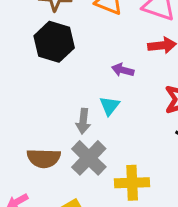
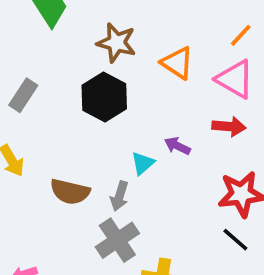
cyan triangle: (110, 106) -> (143, 163), moved
brown semicircle: (44, 158) -> (70, 192), moved

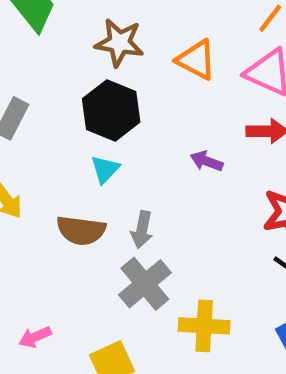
cyan triangle: (143, 163) -> (105, 169), moved

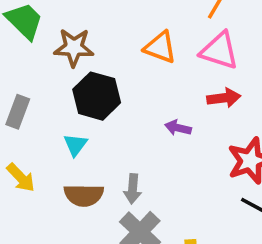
brown star: (119, 43) -> (74, 48), moved
cyan triangle: (105, 169) -> (75, 145), moved

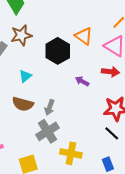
brown star: (74, 48) -> (21, 35), moved, turned -30
black hexagon: (97, 96) -> (58, 51), moved

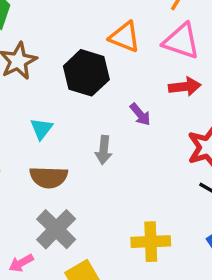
purple arrow: (82, 81) -> (140, 114), turned -144
gray arrow: (50, 107) -> (104, 150), moved
gray cross: (48, 131) -> (56, 229), moved

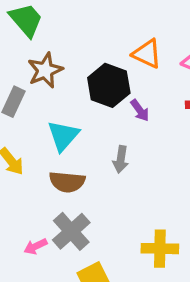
purple arrow: (140, 114) -> (140, 110), moved
cyan triangle: (42, 129) -> (63, 136), size x1.5
pink arrow: (21, 263) -> (36, 246), moved

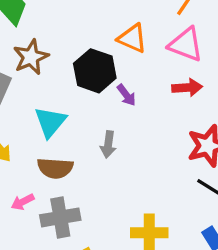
gray cross: (71, 231) -> (60, 217), turned 33
pink arrow: (36, 246) -> (23, 202), moved

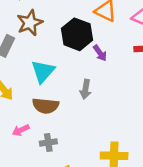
gray cross: (60, 217) -> (48, 143), size x0.6

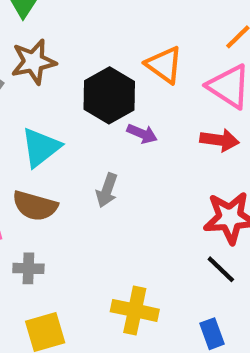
purple arrow: (100, 53) -> (142, 134), turned -42

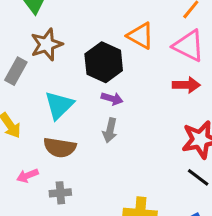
purple arrow: (142, 134) -> (112, 99), moved

